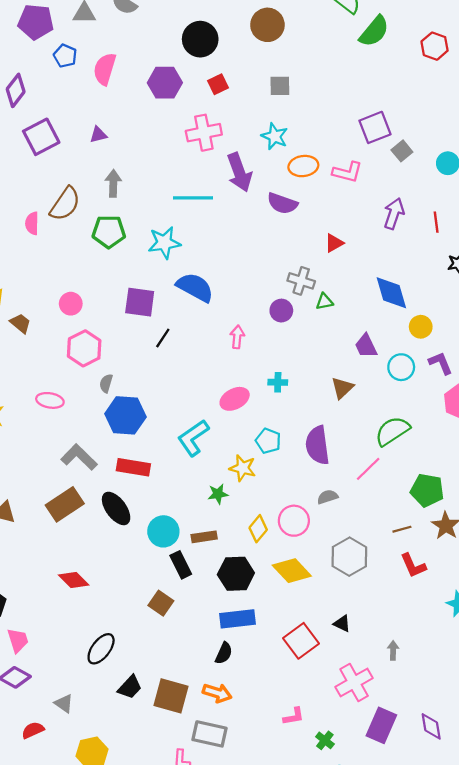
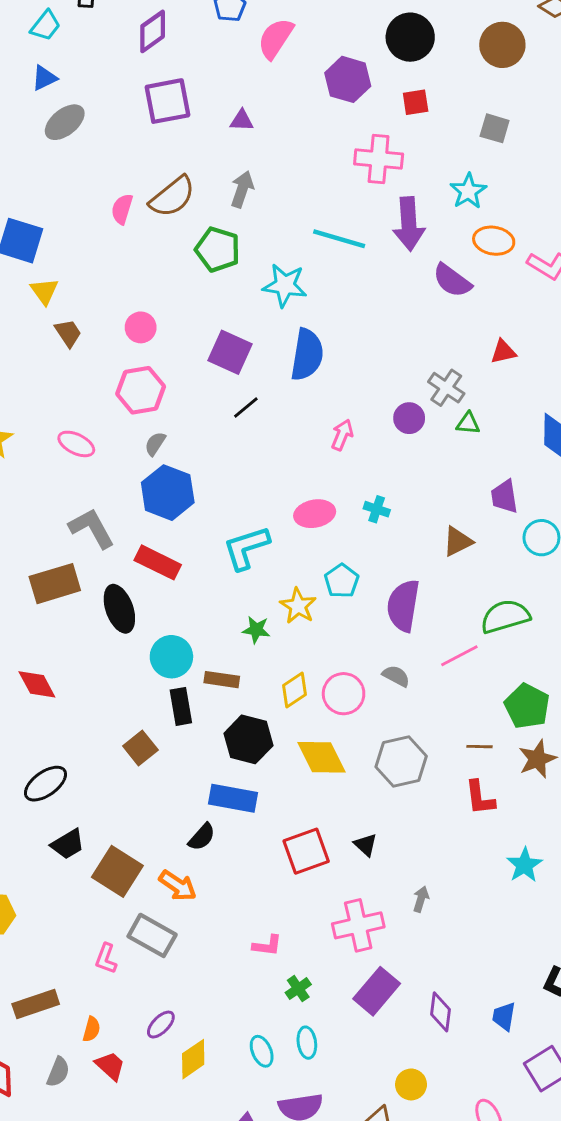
blue semicircle: (195, 287) -> (307, 355), turned 54
gray semicircle: (327, 497) -> (396, 676), turned 30

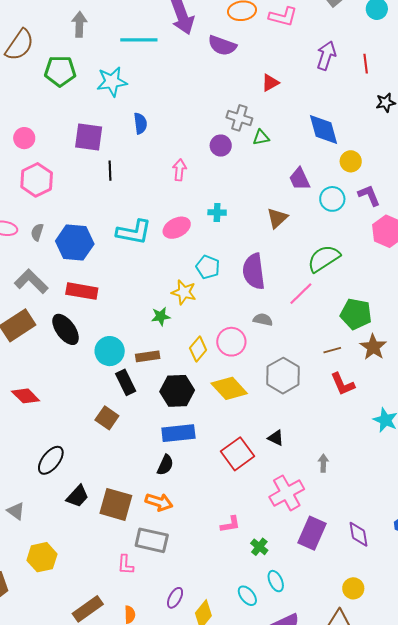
gray arrow: (242, 189) -> (79, 24), moved
blue semicircle: (307, 355) -> (140, 123), size x0.6
black line: (246, 407) -> (110, 171), turned -36
gray semicircle: (155, 444) -> (37, 232), moved
cyan L-shape: (246, 548) -> (134, 232), moved, turned -135

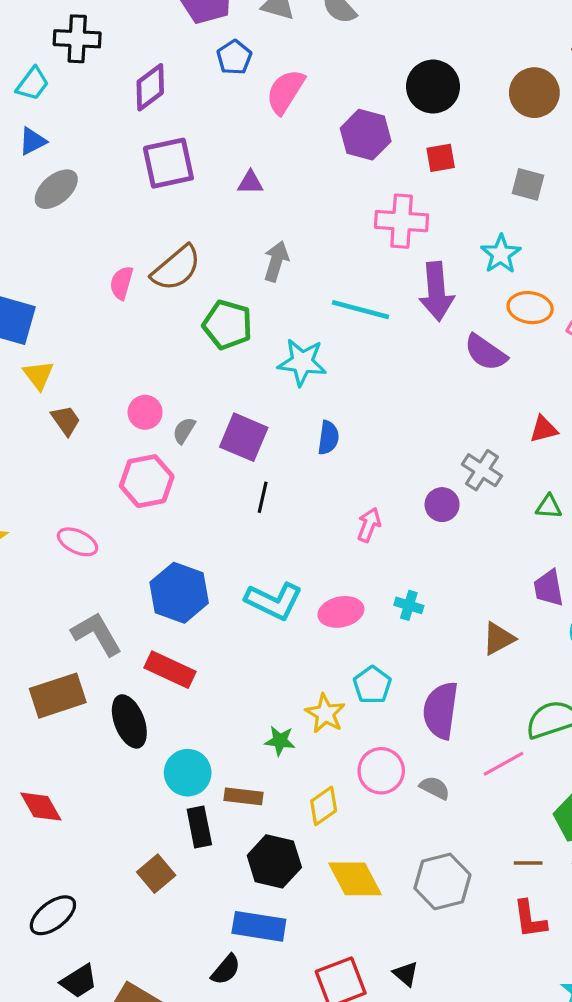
green triangle: (261, 137) -> (549, 507), moved
gray semicircle: (37, 232) -> (184, 430), moved
pink circle: (231, 342) -> (381, 771), moved

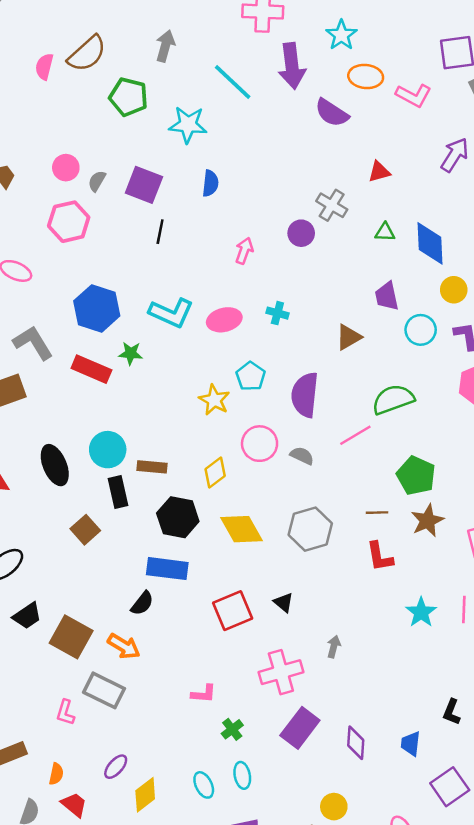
cyan line: (361, 310) -> (233, 82), turned 30
black ellipse: (129, 721) -> (55, 465), moved
green star: (280, 741) -> (131, 353), moved

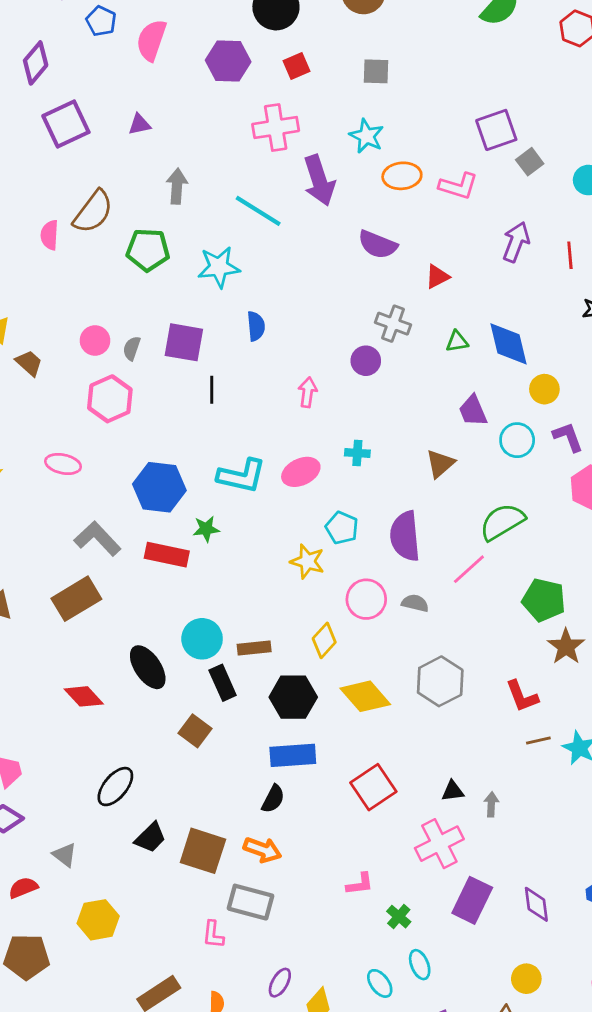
purple semicircle: (332, 113) -> (378, 245), moved
brown line: (377, 513) -> (538, 740), moved
black triangle: (284, 602) -> (453, 791), moved, turned -35

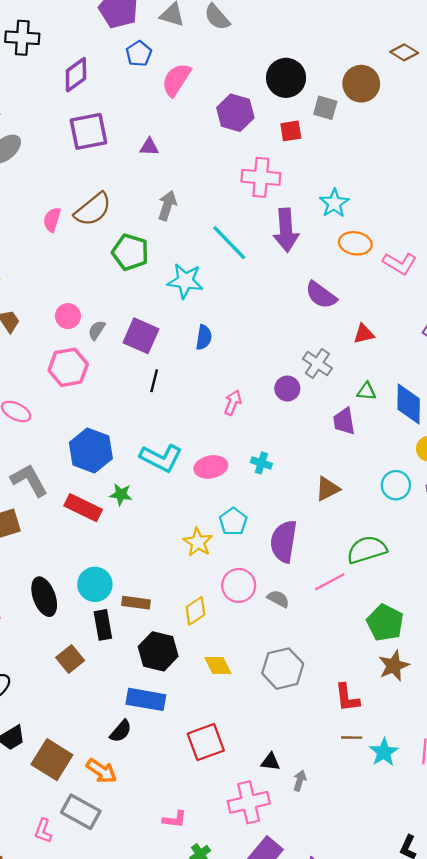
gray square: (376, 71) -> (325, 108), moved
purple trapezoid: (473, 411) -> (344, 421), moved
yellow diamond: (365, 696) -> (218, 665), size x0.7

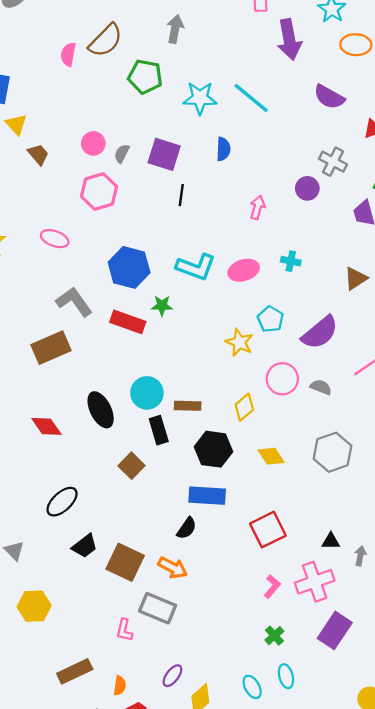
cyan line: (229, 243) -> (251, 98), moved
purple semicircle: (284, 541) -> (320, 333), turned -132
pink L-shape: (175, 819) -> (272, 587), moved, turned -50

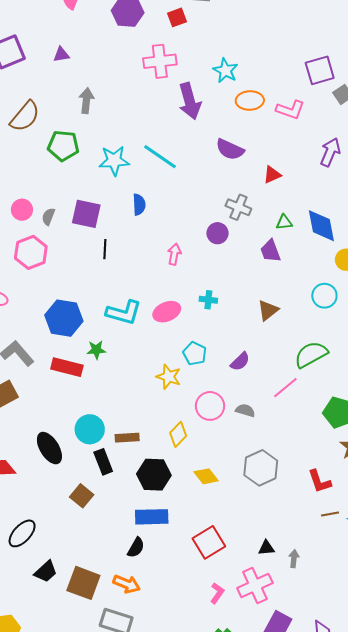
purple semicircle: (320, 333) -> (240, 362), size x0.6

